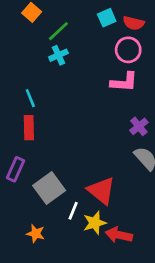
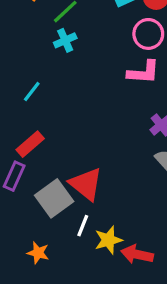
cyan line: (30, 98) -> (32, 91), turned 60
red rectangle: (29, 128) -> (30, 144), moved, turned 50
red triangle: (101, 191) -> (86, 184), moved

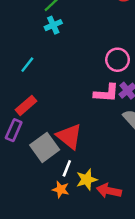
pink circle: (148, 34) -> (118, 60), moved
pink L-shape: (143, 72) -> (106, 93), moved
orange star: (38, 253) -> (61, 189), moved

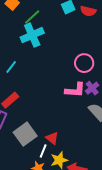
cyan cross: (53, 25) -> (32, 35), size x1.6
red triangle: (69, 136) -> (52, 138), moved, size x0.6

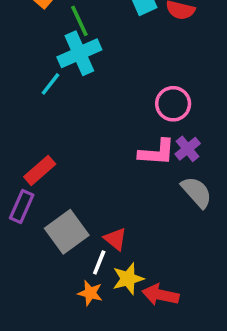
green line: (32, 17) -> (79, 21), turned -72
cyan line: (11, 67) -> (50, 84), moved

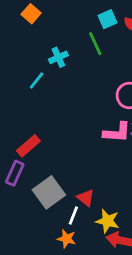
green line: (79, 21) -> (95, 44), moved
cyan cross: (79, 53) -> (58, 57), size x0.6
yellow star: (128, 279) -> (107, 221), moved, turned 30

